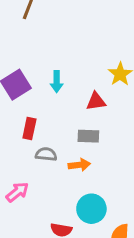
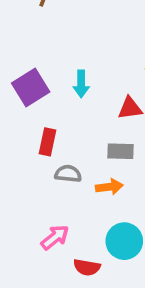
pink arrow: (17, 192) -> (55, 237), moved

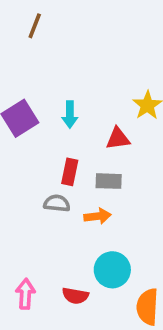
red rectangle: (47, 142) -> (70, 172), moved
pink arrow: (55, 237) -> (25, 294), moved, turned -48

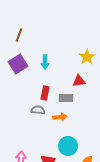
brown line: (35, 26) -> (19, 35), moved
red triangle: (118, 139) -> (79, 81), moved

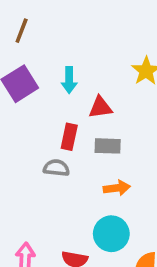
red triangle: (79, 81) -> (100, 107), moved
orange arrow: (60, 117) -> (117, 188), moved

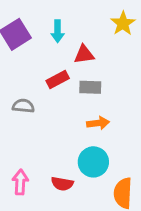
red rectangle: (69, 137) -> (58, 79), turned 50
gray semicircle: (56, 168) -> (23, 106), moved

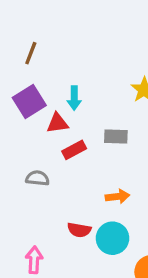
red triangle: (84, 55) -> (57, 123), moved
gray rectangle: (90, 87) -> (116, 136), moved
red semicircle: (62, 184) -> (79, 230), moved

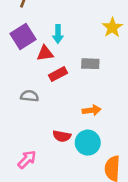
pink arrow: (34, 260) -> (27, 159), turned 42

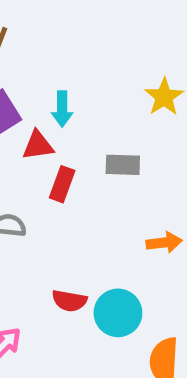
red rectangle: (58, 74) -> (62, 184), turned -42
orange arrow: (92, 110) -> (164, 243), moved

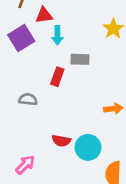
red triangle: (38, 145) -> (44, 15), moved
gray rectangle: (123, 165) -> (80, 59), moved

